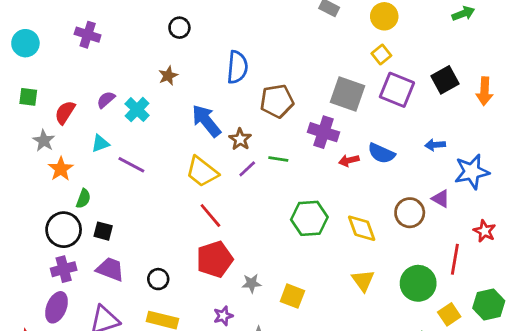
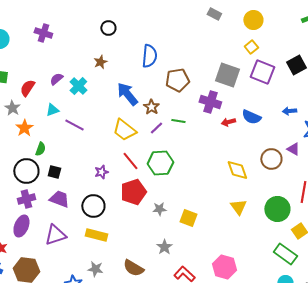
green hexagon: (309, 218) -> (160, 163), moved
black circle: (158, 279) -> (93, 206), size x1.5
purple star: (223, 316) -> (101, 172), moved

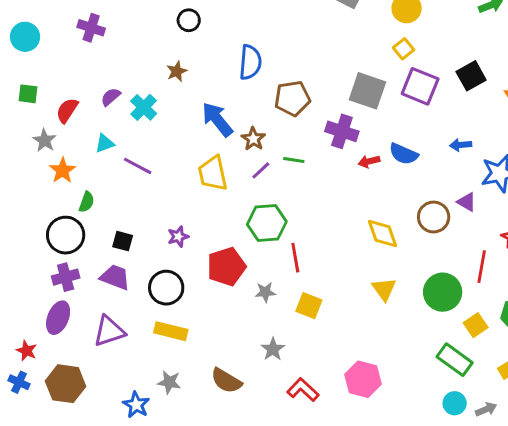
yellow trapezoid: (124, 130) -> (213, 173), turned 40
red line: (130, 161) -> (295, 258), moved, turned 30
black square: (54, 172) -> (123, 241), moved

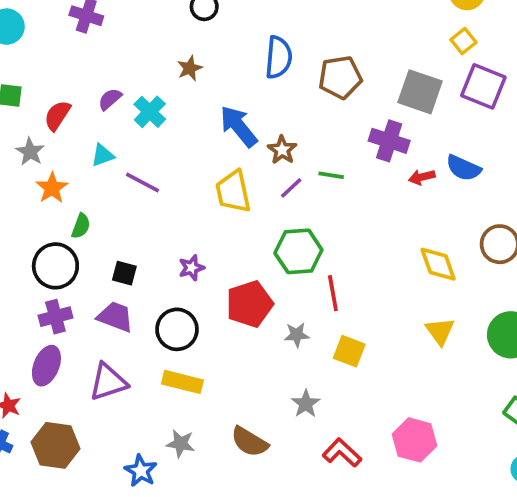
brown pentagon: (292, 98) -> (340, 77), moved

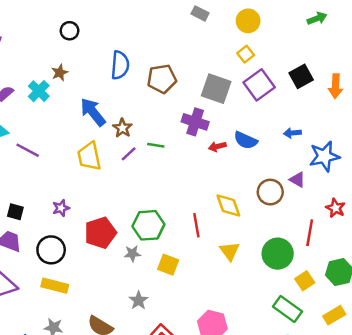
purple square: (483, 86) -> (259, 85), turned 32
cyan cross: (150, 112) -> (39, 91), moved
green hexagon: (298, 251) -> (148, 225), moved
red line: (333, 293) -> (196, 225), moved

